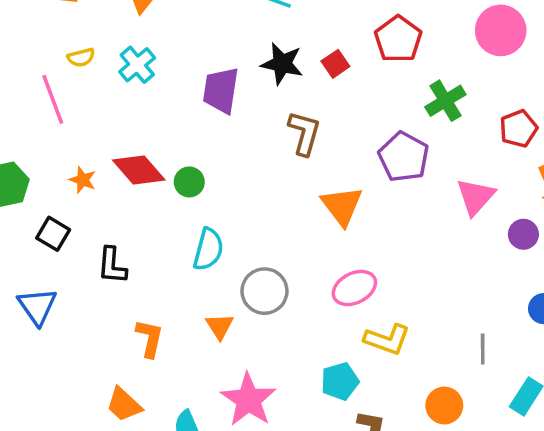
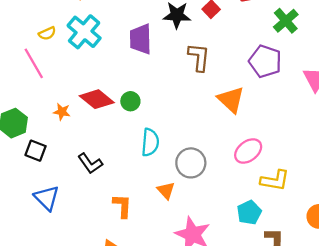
cyan cross: (137, 65) -> (84, 32), size x1.4
black square: (53, 234) -> (35, 151), moved
black L-shape: (112, 266) -> (90, 163), turned -30

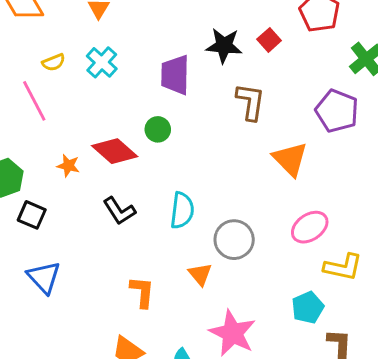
cyan cross: (84, 32) -> (102, 62), size x0.7
green circle: (130, 101) -> (158, 129), moved
black L-shape: (90, 163) -> (119, 211), moved

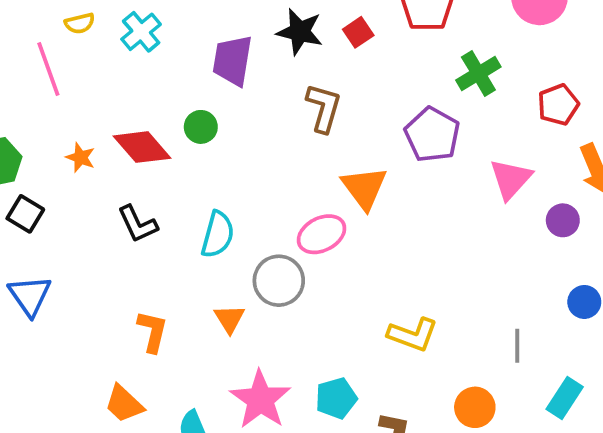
pink ellipse: (310, 227) -> (322, 234), moved
cyan pentagon: (308, 308) -> (336, 398), moved

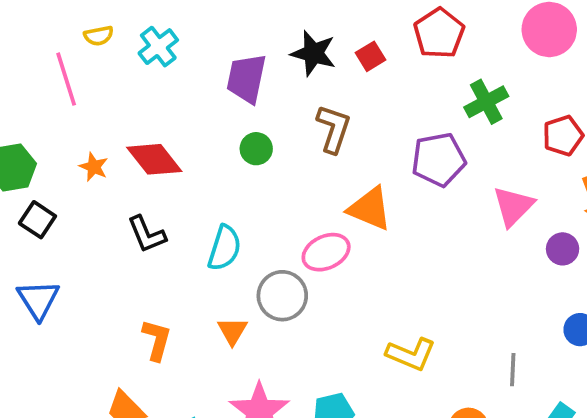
green circle: (201, 127) -> (256, 149), moved
purple pentagon: (432, 135) -> (439, 160), turned 30
orange triangle: (364, 188) -> (370, 209), turned -33

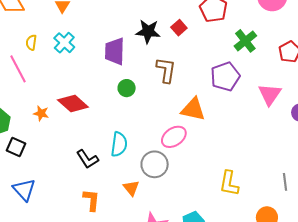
yellow semicircle: (99, 36) -> (31, 43), turned 119
black L-shape: (147, 234) -> (87, 159), moved
yellow L-shape: (411, 354) -> (229, 183), turned 88

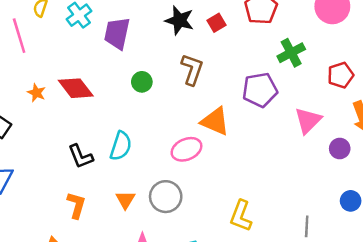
purple trapezoid: (115, 51) -> (117, 33), moved
gray circle: (155, 164) -> (166, 197), moved

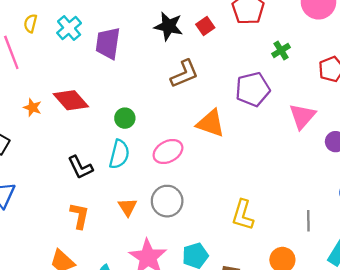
green cross: (291, 53) -> (281, 50), size x0.7
brown L-shape: (192, 69) -> (184, 74), turned 52
green circle: (142, 82) -> (125, 118), moved
pink ellipse: (186, 149) -> (168, 151), moved

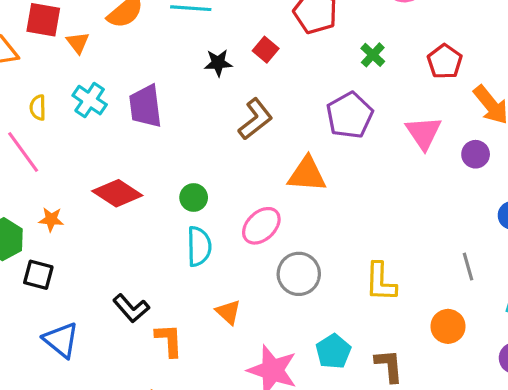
black star: (169, 26) -> (218, 63), size x0.7
orange star: (32, 107) -> (51, 219), moved
black L-shape: (80, 167) -> (131, 308), moved
gray circle: (167, 201) -> (299, 274), moved

